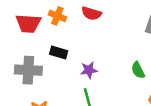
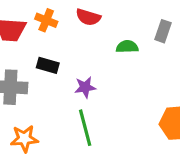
green semicircle: (138, 70) -> (127, 47), moved, turned 114

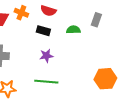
black rectangle: (48, 65) -> (43, 31), moved
green line: (85, 128) -> (46, 82), turned -70

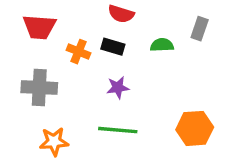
orange cross: (21, 13) -> (79, 52), moved
orange hexagon: (105, 79) -> (195, 128), moved

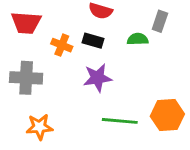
gray rectangle: (200, 29) -> (160, 21), moved
purple star: (118, 88) -> (97, 78), size x1.4
green line: (118, 130) -> (120, 121), moved

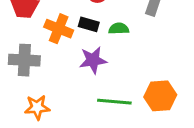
green semicircle: (138, 39) -> (119, 29), moved
orange cross: (62, 45) -> (59, 29), size x1.4

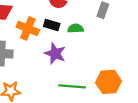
purple star: (93, 60) -> (55, 53), turned 30

